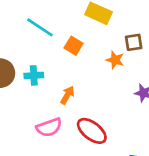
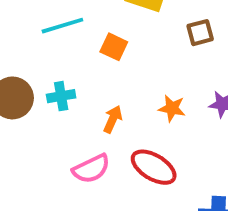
cyan line: (40, 27) -> (62, 26), turned -44
orange star: (115, 60) -> (172, 108), moved

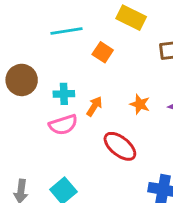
cyan cross: (61, 96) -> (64, 94), moved
pink semicircle: (91, 169) -> (63, 125), moved

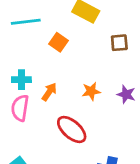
orange star: (140, 104) -> (91, 91), turned -30
pink semicircle: (63, 125) -> (20, 108), turned 115

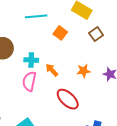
brown square: (119, 43) -> (96, 34), moved, turned -32
orange arrow: (49, 92) -> (52, 70), turned -80

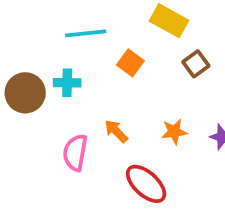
cyan cross: (31, 60) -> (67, 83), moved

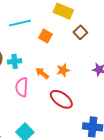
cyan cross: (67, 83) -> (15, 61), moved
orange star: (174, 132) -> (63, 70), moved

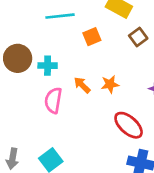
orange square: (45, 36) -> (92, 37), turned 32
red ellipse: (61, 99) -> (129, 125), moved

